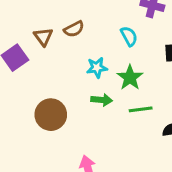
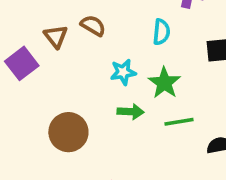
brown semicircle: (74, 29) -> (93, 26), turned -120
cyan semicircle: (129, 36) -> (161, 32), turned 36

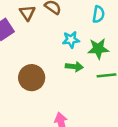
green star: (164, 83) -> (98, 49), turned 30

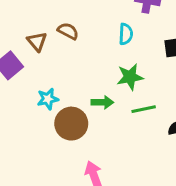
cyan star: (71, 40) -> (48, 99), moved
brown circle: (32, 78) -> (71, 124), moved

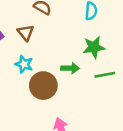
brown triangle: (37, 41) -> (26, 33), moved
cyan star: (48, 99) -> (24, 64), turned 30

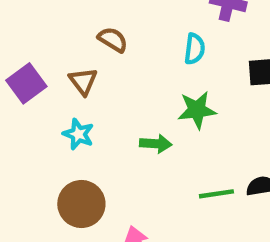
green line: (105, 75) -> (216, 194), moved
brown circle: (43, 86) -> (81, 204), moved

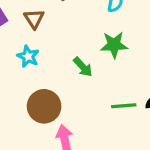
green arrow: (156, 144) -> (83, 67), turned 40
brown circle: (81, 204) -> (44, 106), moved

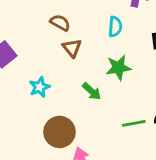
brown triangle: (34, 19) -> (72, 48), moved
cyan star: (28, 56) -> (40, 87), turned 30

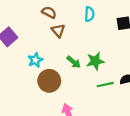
green star: (118, 68) -> (95, 61), moved
brown circle: (60, 132) -> (49, 81), moved

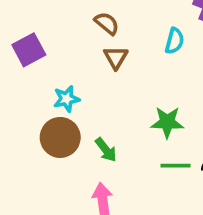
green arrow: (74, 62) -> (106, 150), moved
brown circle: (49, 81) -> (60, 137), moved

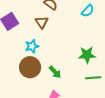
cyan semicircle: (174, 41) -> (88, 11), turned 32
brown triangle: (116, 57) -> (42, 22), moved

